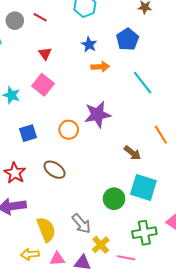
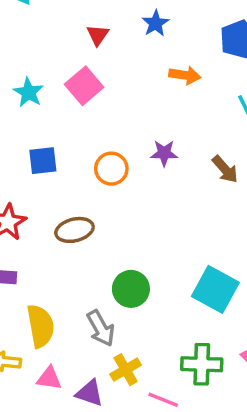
blue star: (89, 45) -> (155, 23), moved
purple star: (97, 114) -> (164, 153), size x0.6
brown arrow: (133, 153) -> (225, 169), moved
brown ellipse: (55, 170) -> (74, 230), turned -60
green circle: (114, 199) -> (131, 289), moved

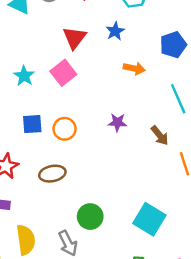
red triangle: (98, 35) -> (74, 38), size x1.5
orange circle: (111, 169) -> (65, 129), moved

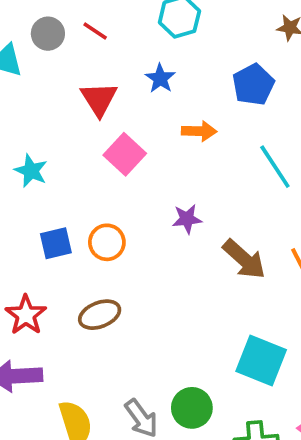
pink square: (63, 73) -> (125, 154), moved
brown arrow: (160, 135) -> (244, 259), moved, size x1.4
green circle: (90, 217) -> (192, 408), moved

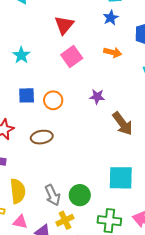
blue star: (160, 78) -> (111, 18), moved
cyan square: (261, 360) -> (121, 178), turned -32

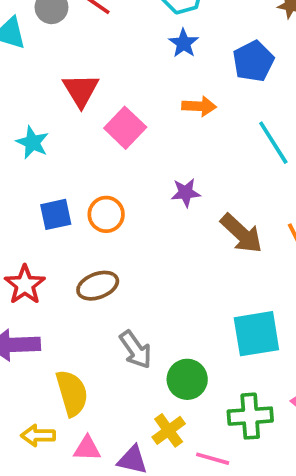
red triangle: (64, 25) -> (81, 90), moved
gray arrow: (52, 195) -> (136, 350), moved

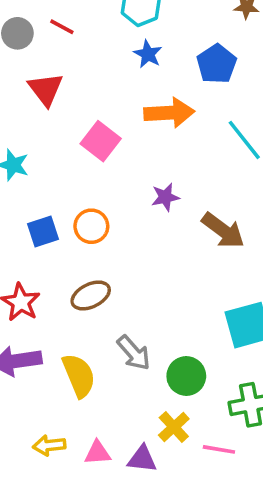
red triangle: (81, 90) -> (46, 89), moved
orange arrow: (199, 106) -> (169, 113), size x1.5
yellow semicircle: (72, 393) -> (79, 375), moved

